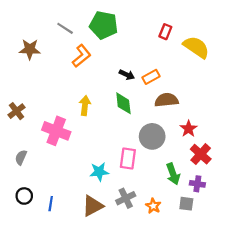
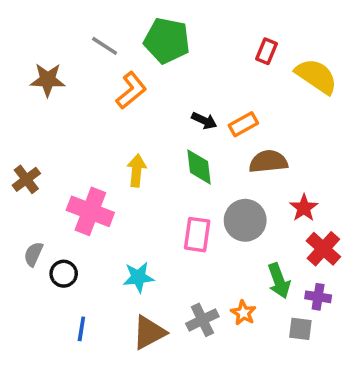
pink rectangle: (128, 158) -> (197, 235), moved
cyan star: (99, 172) -> (138, 277), moved
black circle: (24, 196) -> (64, 274), moved
orange star: (153, 206) -> (243, 313), moved

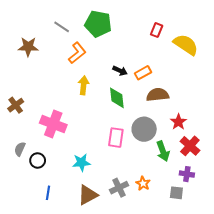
yellow arrow: (137, 170) -> (84, 85), moved
green arrow: (279, 281) -> (163, 151), moved

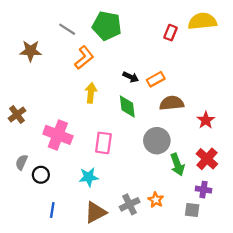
yellow semicircle: (186, 45) -> (202, 21), moved, turned -40
red star: (178, 122) -> (206, 120), moved
pink rectangle: (116, 138) -> (103, 143), moved

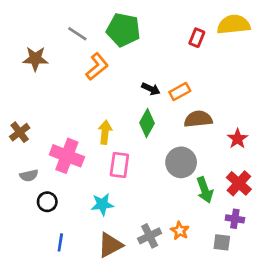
yellow arrow: (91, 93) -> (105, 132), moved
green diamond: (127, 107) -> (147, 123), turned 35
gray semicircle: (22, 162) -> (29, 176), moved, turned -126

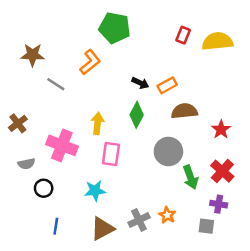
yellow semicircle: (234, 25) -> (217, 41), moved
gray line: (77, 34) -> (56, 84), moved

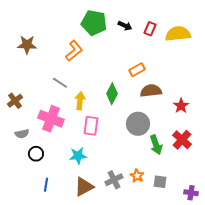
black arrow: (140, 83) -> (125, 26), moved
gray line: (56, 84) -> (60, 83), moved
purple cross: (219, 204) -> (191, 193), moved
gray square: (206, 226) -> (160, 182), moved

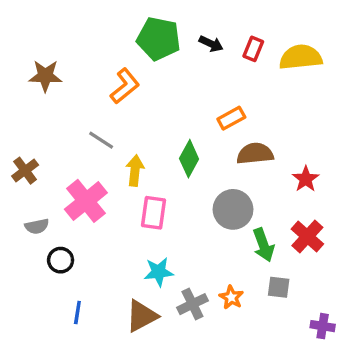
pink cross: (51, 119) -> (86, 201), turned 30
cyan star: (78, 156) -> (159, 272), moved
gray square: (160, 182) -> (279, 287), moved

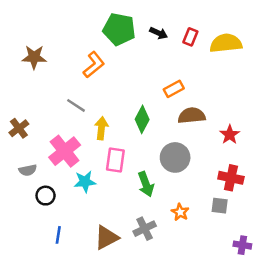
red cross: (307, 236) -> (231, 178), turned -30
green arrow: (263, 245) -> (146, 184), moved
cyan star: (159, 272) -> (85, 182), moved
gray square: (279, 287) -> (220, 206), moved
orange star: (231, 297) -> (180, 212), moved

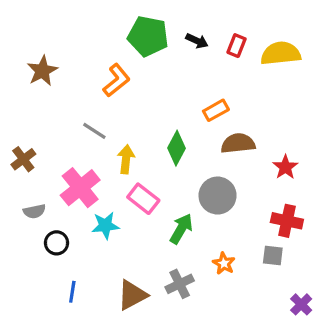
brown star: (34, 57) -> (42, 71), turned -30
pink rectangle: (115, 160) -> (143, 199), turned -60
green arrow: (146, 184) -> (181, 229), turned -130
purple cross: (242, 245) -> (301, 304), turned 36

